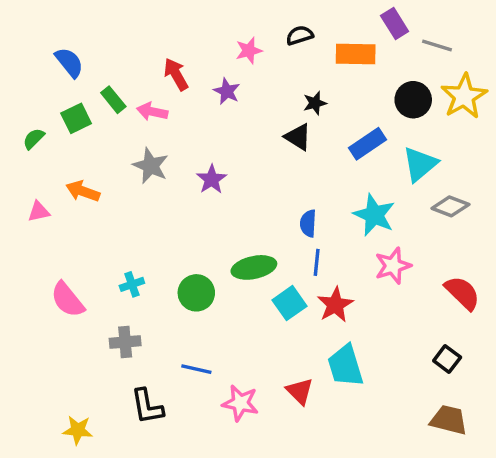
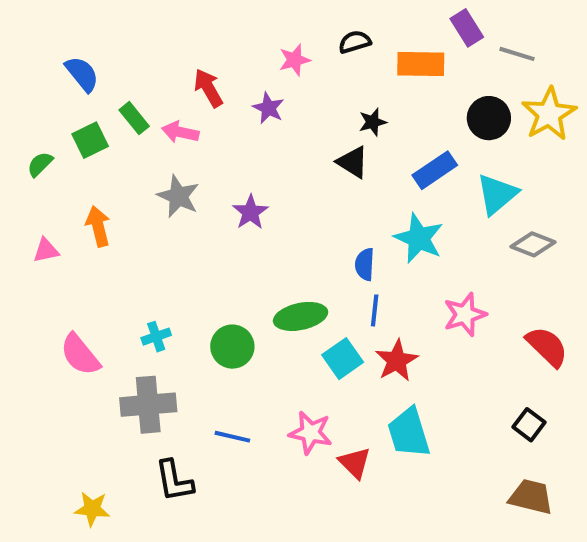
orange arrow: (83, 191) -> (98, 226), turned 56
cyan star: (374, 215) -> (419, 238), moved
gray cross: (125, 342) -> (148, 405), size x1.5
pink star: (240, 403) -> (311, 433), moved

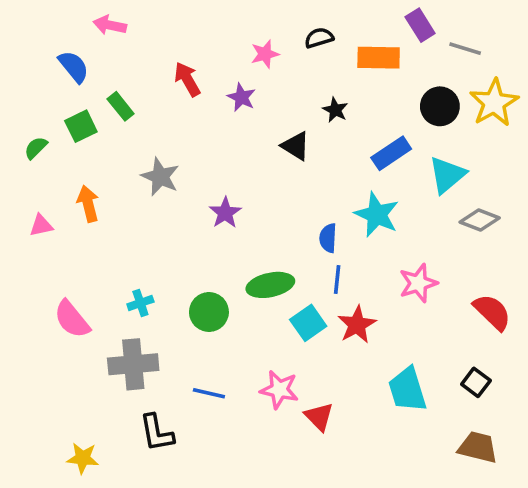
black star: (373, 122) -> (335, 110), turned -30
pink arrow: (180, 132) -> (110, 25), moved
black triangle: (353, 162) -> (296, 146), moved
purple star: (250, 212) -> (225, 213), moved
cyan trapezoid: (409, 433) -> (407, 390), moved

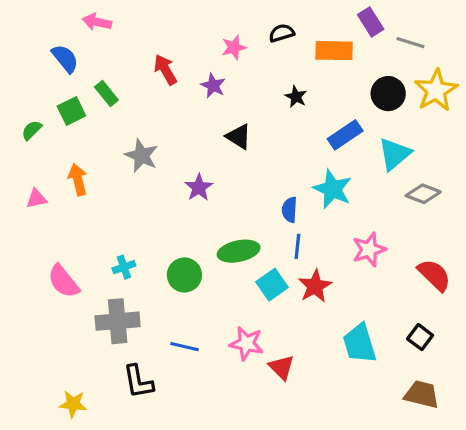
black triangle: (296, 146) -> (239, 137), moved

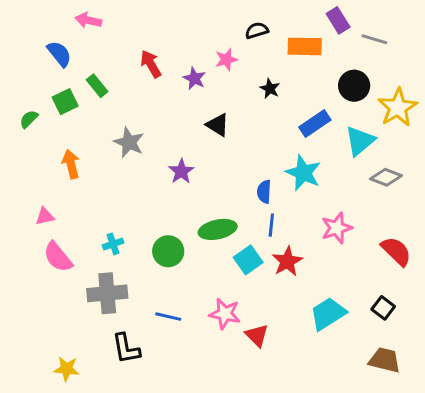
pink star: (234, 47) -> (226, 60), moved
yellow star: (436, 90) -> (398, 107), moved
pink triangle: (36, 199) -> (45, 216), moved
cyan trapezoid: (360, 343) -> (328, 314), turned 75

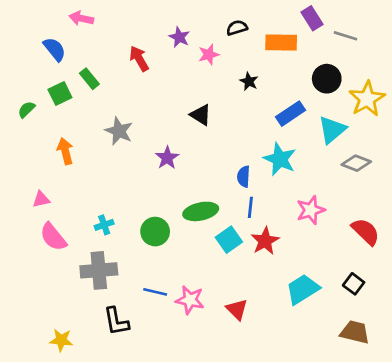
purple star: (194, 78) -> (179, 37), moved
pink star: (225, 314) -> (190, 300), moved

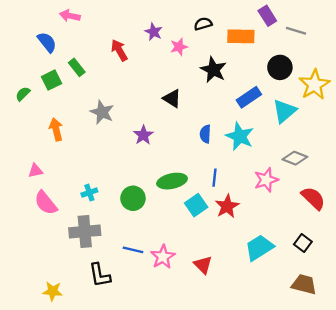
black star: (249, 81) -> (213, 70), size x1.6
gray diamond: (356, 163) -> (295, 158), moved
blue semicircle: (244, 177) -> (205, 134), moved
pink star: (190, 300) -> (163, 257), turned 30

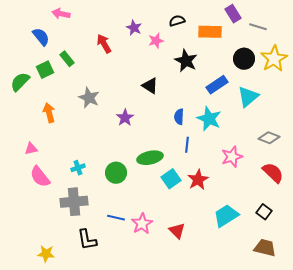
yellow star: (314, 85) -> (274, 59), moved
green semicircle: (23, 94) -> (20, 82), size x1.5
gray diamond: (295, 158) -> (269, 138), moved
blue line: (214, 178) -> (187, 145), moved

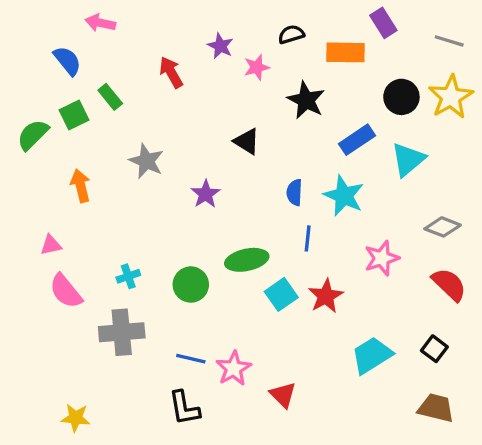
gray line: (258, 27) -> (449, 41), moved
red triangle: (177, 231) -> (283, 395), moved
black L-shape: (87, 240) -> (184, 408), moved

